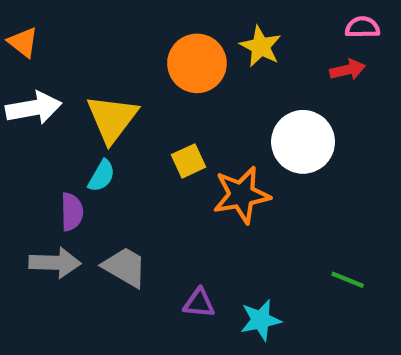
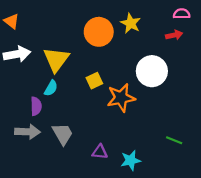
gray trapezoid: (125, 267) -> (63, 134), turned 30

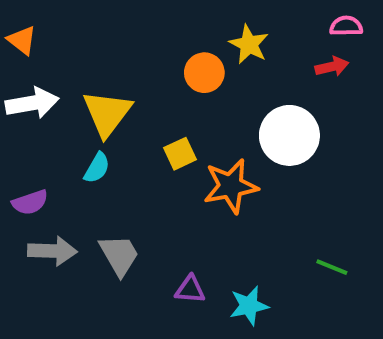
orange circle: (99, 32) -> (204, 73), moved, size x0.7
purple semicircle: (36, 106) -> (30, 202), moved, turned 72

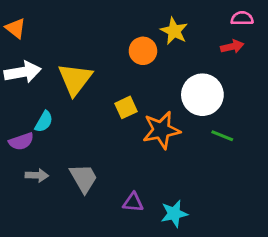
cyan semicircle: (97, 168) -> (44, 122), moved
gray arrow: (52, 251) -> (37, 175), size x0.7
green line: (332, 267) -> (222, 136), moved

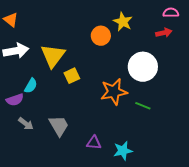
yellow square: (126, 107) -> (72, 76), moved
green line: (222, 136) -> (143, 106), moved
gray arrow: (37, 175) -> (26, 124), turned 35

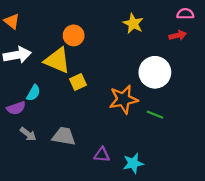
orange circle: (101, 36) -> (74, 35), moved
yellow triangle: (53, 56) -> (57, 60), turned -44
gray trapezoid: (59, 126) -> (64, 136), turned -50

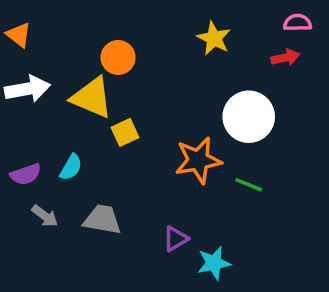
cyan semicircle: (33, 93) -> (71, 167), moved
purple triangle: (102, 155) -> (176, 239), moved, turned -35

